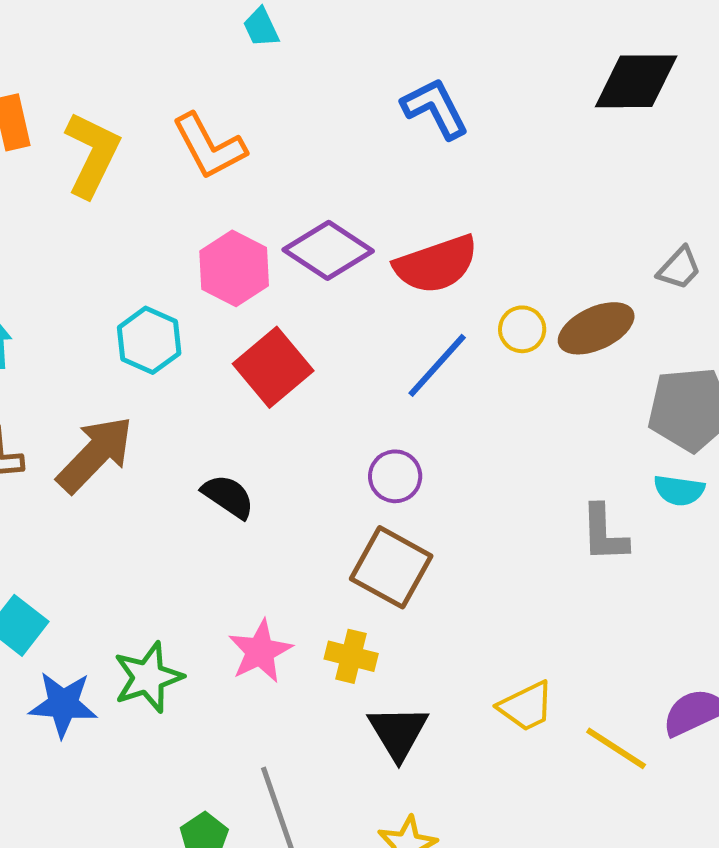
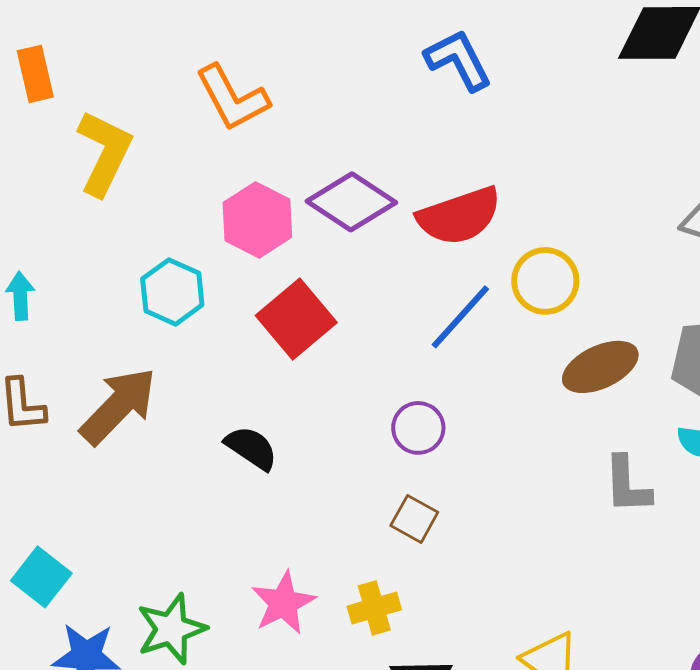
yellow L-shape: (92, 154) -> (104, 153), moved
brown ellipse: (596, 328) -> (600, 367), moved
yellow circle: (522, 329) -> (545, 281), size x1.4
brown square: (391, 567) -> (414, 519), size x0.6
yellow cross: (351, 656) -> (374, 608), turned -30

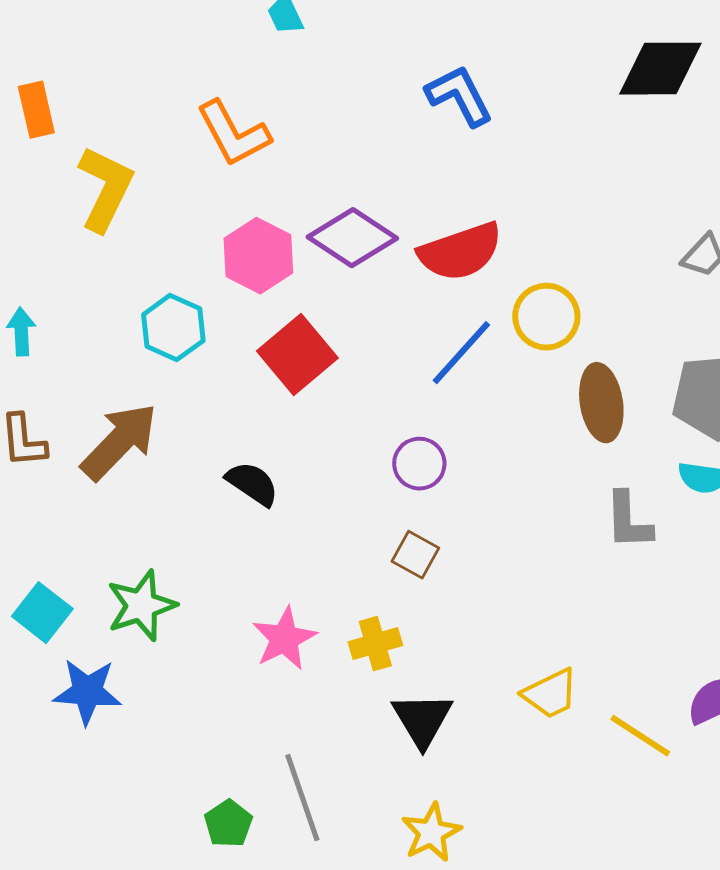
brown ellipse: (600, 367) -> (601, 403), turned -74
green star: (171, 629) -> (141, 606), moved

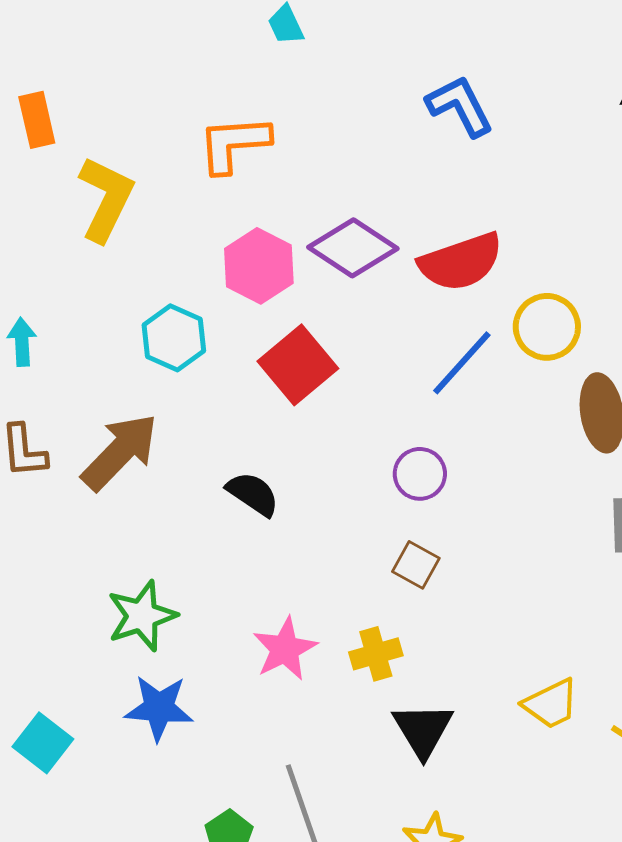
orange L-shape: (233, 134) -> (234, 144), turned 114
cyan square: (42, 613) -> (43, 743), moved
blue star: (87, 692) -> (159, 708), moved

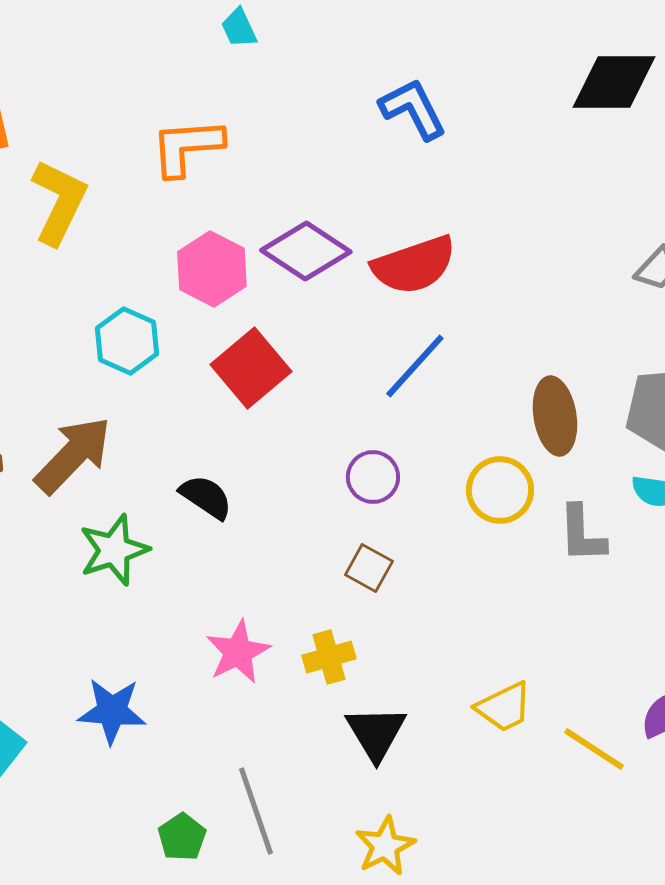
yellow circle: (547, 327) -> (500, 490), moved
green star: (142, 616) -> (114, 550), moved

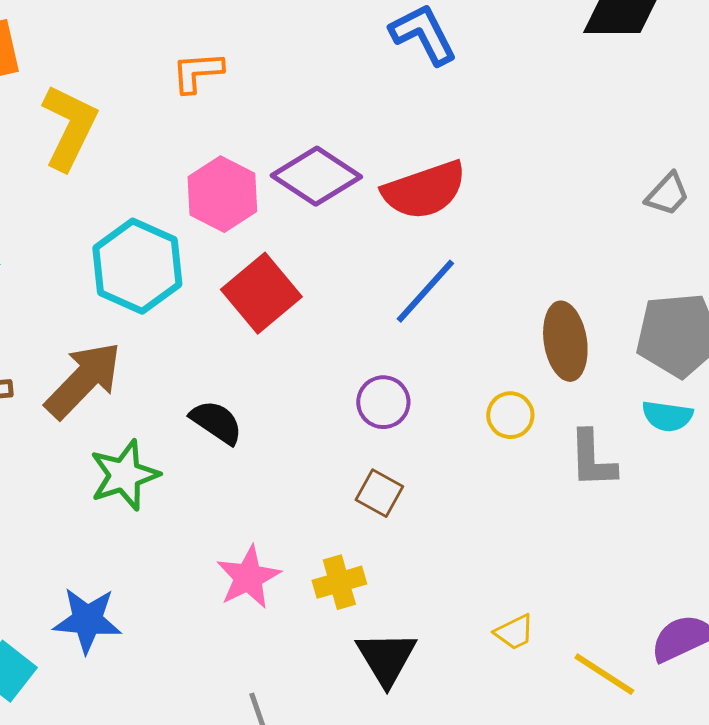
orange L-shape: (187, 147) -> (197, 72), size x0.7
cyan hexagon: (127, 341) -> (137, 266), size x1.4
yellow circle: (500, 490) -> (510, 415), size x0.7
yellow trapezoid: (504, 707) -> (514, 632), size x0.7
blue star: (112, 711) -> (87, 620), moved

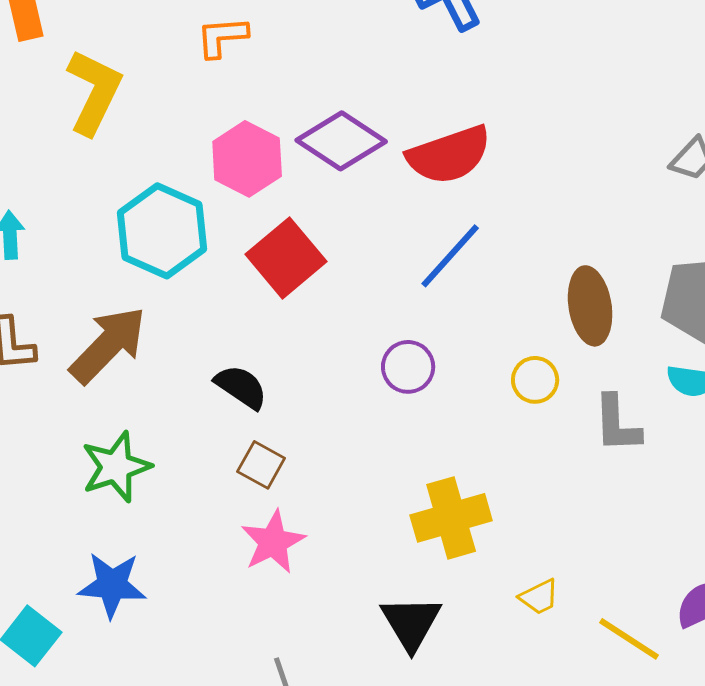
green star: (124, 475) -> (116, 467), moved
brown square: (379, 493) -> (261, 465), moved
yellow cross: (339, 582) -> (451, 518), moved, size x1.5

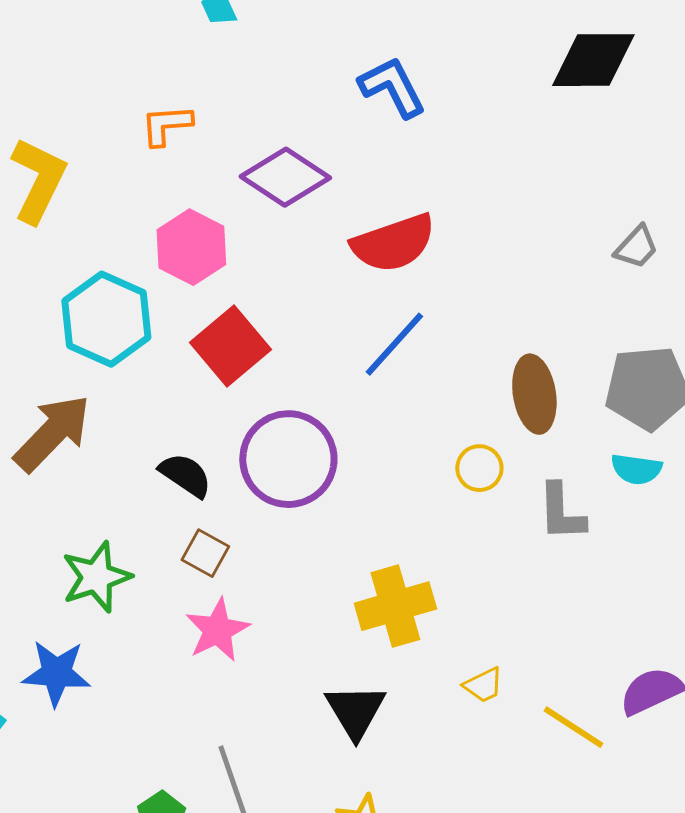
purple diamond: (341, 141) -> (285, 177), moved
purple circle: (408, 367) -> (288, 459), moved, size x1.8
green star: (116, 467) -> (96, 577), moved

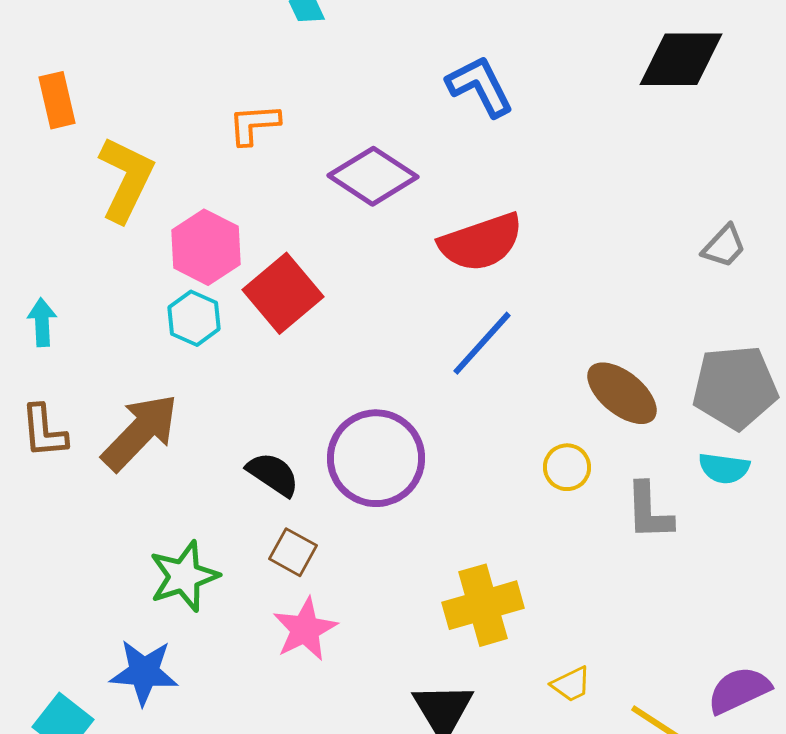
pink hexagon: (191, 247) -> (206, 247), moved
cyan hexagon: (106, 319) -> (194, 318), size x0.6
red square: (230, 346) -> (283, 293), moved
brown ellipse: (534, 394) -> (622, 393), turned -42

